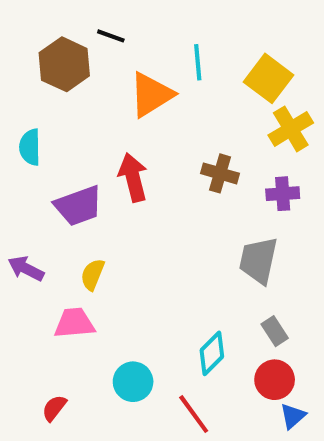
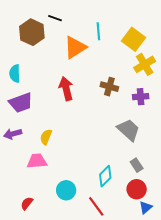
purple trapezoid: (78, 206) -> (21, 103), moved
gray trapezoid: (258, 260) -> (129, 130), turned 120
purple arrow: (26, 268) -> (13, 134), turned -42

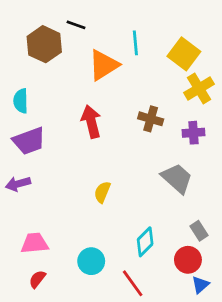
yellow semicircle: (46, 137) -> (102, 192), moved
pink trapezoid: (37, 161) -> (35, 243), moved
gray rectangle: (137, 165) -> (199, 231), moved

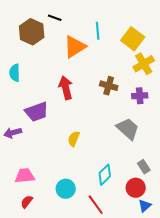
purple trapezoid: (29, 141) -> (37, 112), moved

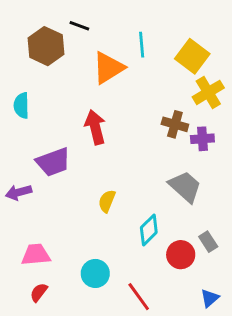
brown cross: (109, 86) -> (175, 124), moved
cyan diamond: (105, 175) -> (149, 230), moved
red circle: (136, 188) -> (181, 255), moved

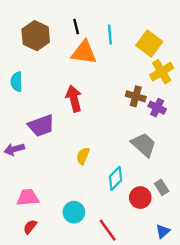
black line: (79, 26) -> (76, 27), moved, turned 56
orange triangle: (108, 68) -> (84, 52), turned 40
purple cross: (202, 139) -> (157, 108), turned 30

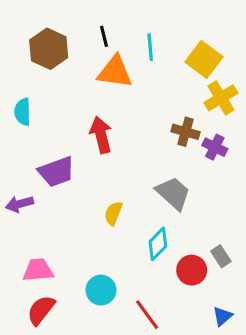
gray trapezoid: (144, 145) -> (173, 193), moved
red semicircle: (30, 227) -> (41, 310), size x1.5

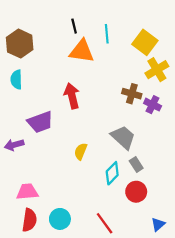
brown hexagon: (49, 49) -> (20, 44), moved
gray rectangle: (221, 256) -> (136, 164), moved
cyan circle: (101, 290) -> (60, 219), moved
red semicircle: (41, 310) -> (29, 220), turned 150

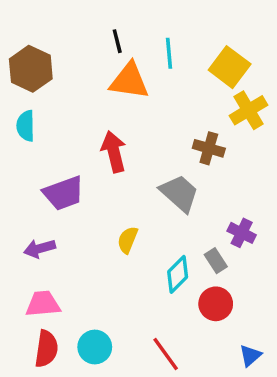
purple cross: (153, 105) -> (242, 233), moved
gray trapezoid: (123, 137) -> (179, 193), moved
purple arrow: (14, 145) -> (39, 249), moved

